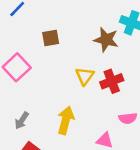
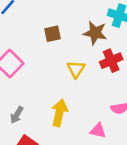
brown square: (51, 38) -> (53, 34), moved
red cross: (112, 81) -> (111, 61), moved

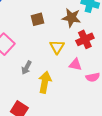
gray arrow: (17, 115) -> (26, 68), moved
pink triangle: (98, 131) -> (75, 65), moved

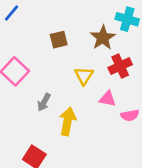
brown star: (71, 18) -> (103, 38), turned 30

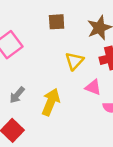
gray arrow: (44, 102) -> (17, 95), moved

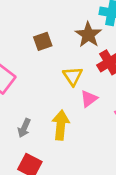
pink triangle: (93, 87) -> (89, 99), moved, turned -42

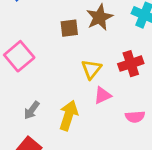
brown star: (88, 35) -> (99, 17), moved

